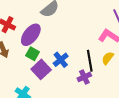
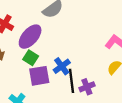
black line: (90, 61) -> (71, 81), moved
purple square: (41, 69) -> (39, 76), turned 30

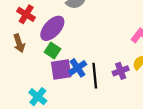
blue cross: (62, 66) -> (78, 68), moved
purple cross: (87, 87) -> (121, 71), moved

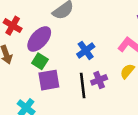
blue cross: (78, 68) -> (86, 50), moved
purple cross: (121, 71) -> (99, 80), moved

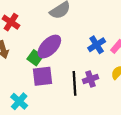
purple ellipse: (39, 39) -> (49, 47), moved
blue cross: (86, 50) -> (97, 45), moved

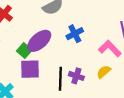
blue cross: (97, 45) -> (75, 34), moved
purple cross: (90, 79) -> (76, 76), turned 32

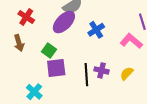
purple ellipse: (39, 41) -> (64, 22), moved
yellow semicircle: (104, 72) -> (127, 73), moved

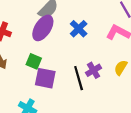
purple square: (56, 68) -> (45, 78), turned 30
purple cross: (102, 70) -> (94, 70), turned -32

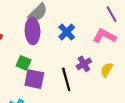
purple ellipse: (43, 28) -> (32, 31), turned -35
purple cross: (94, 70) -> (84, 64), moved

